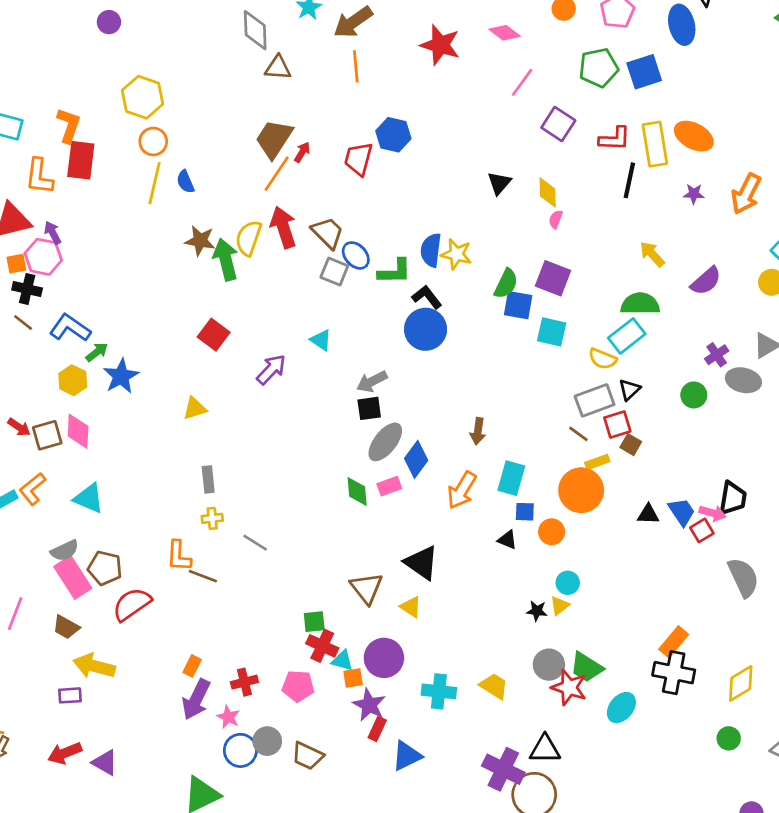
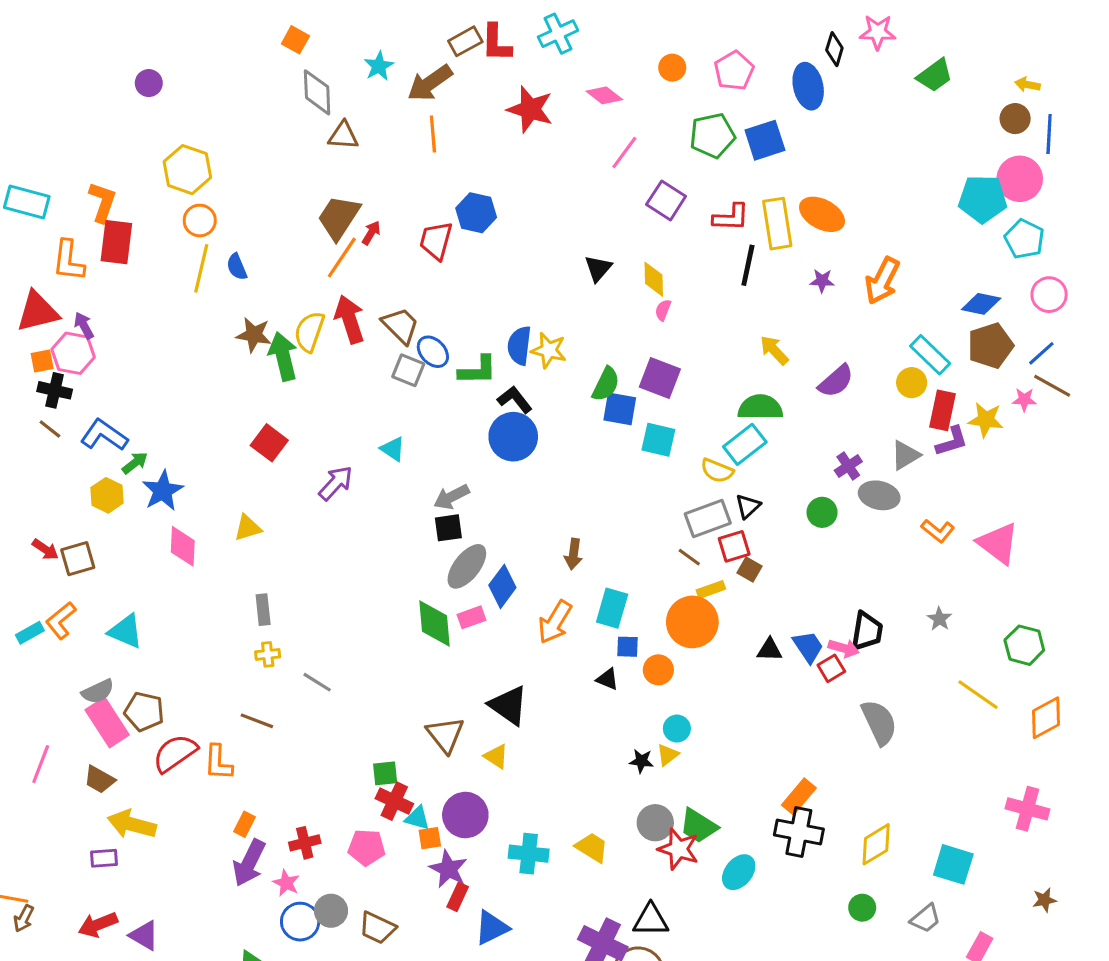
pink diamond: (78, 431) -> (183, 546), moved
green diamond: (357, 492) -> (434, 624), size x1.4
orange L-shape: (179, 556) -> (218, 763), moved

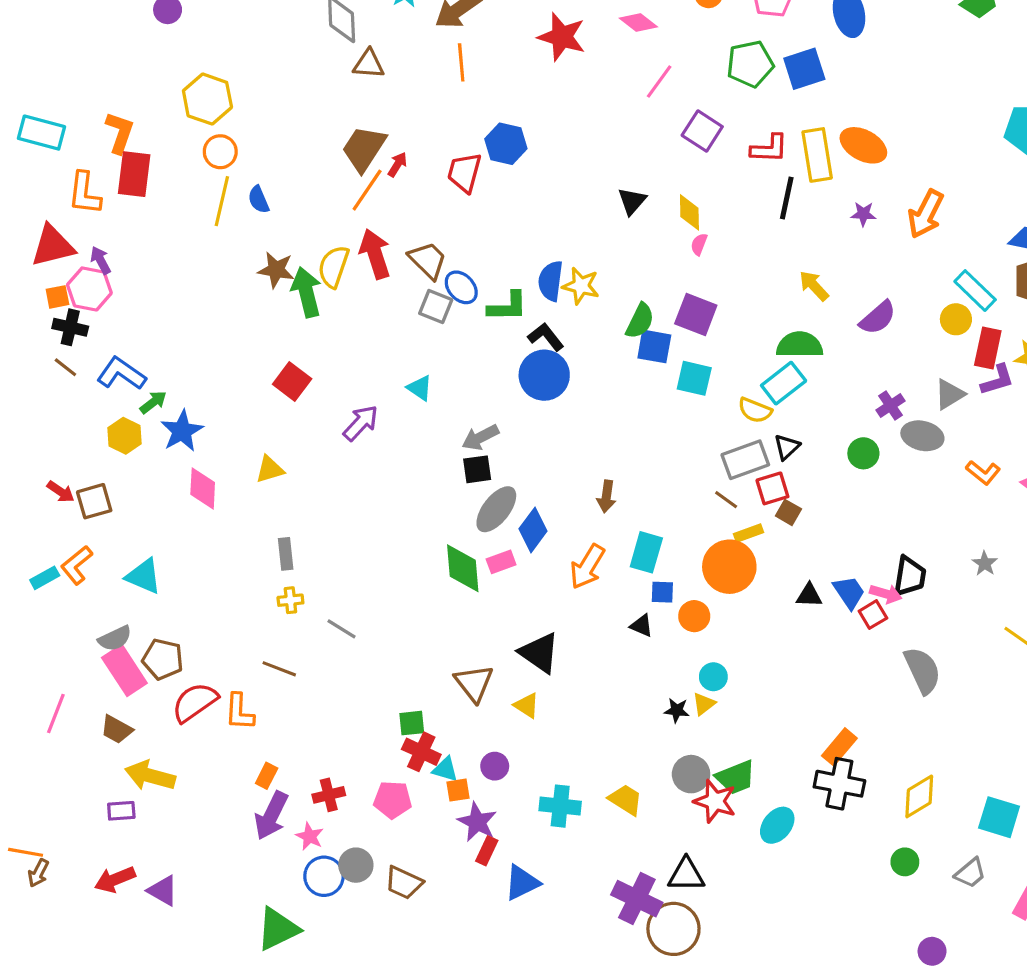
purple circle: (465, 815) -> (495, 766), size x0.6
green trapezoid: (699, 826) -> (736, 777), turned -54

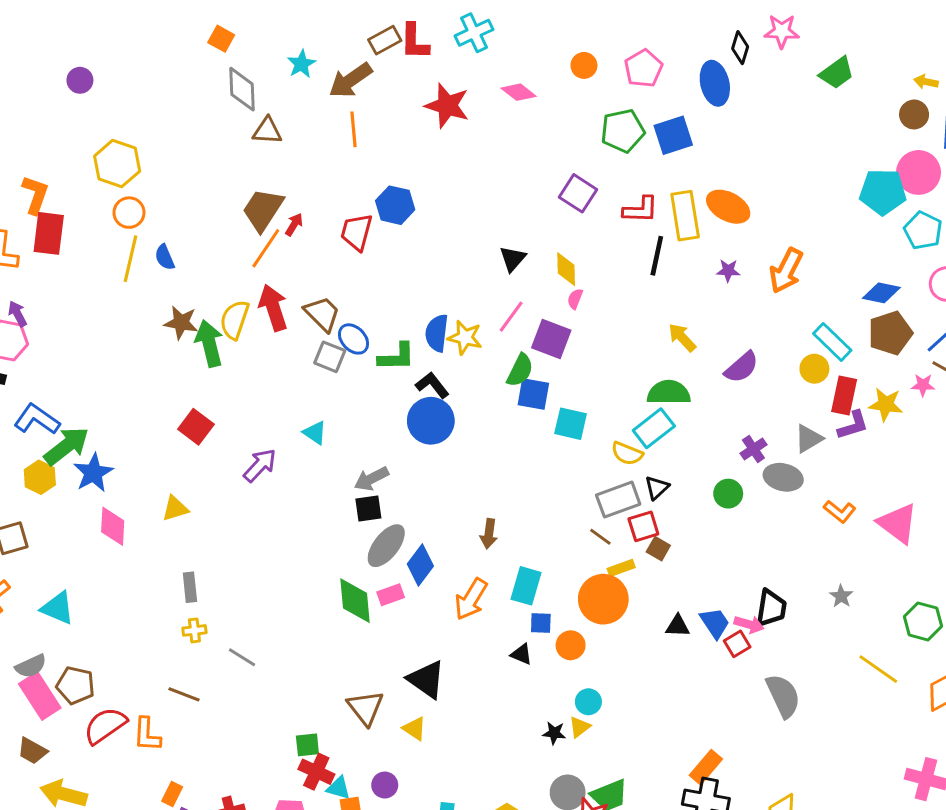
pink line: (659, 81) -> (511, 317), moved
purple square: (696, 314) -> (551, 339), moved
green arrow: (153, 402) -> (67, 446), size x1.8

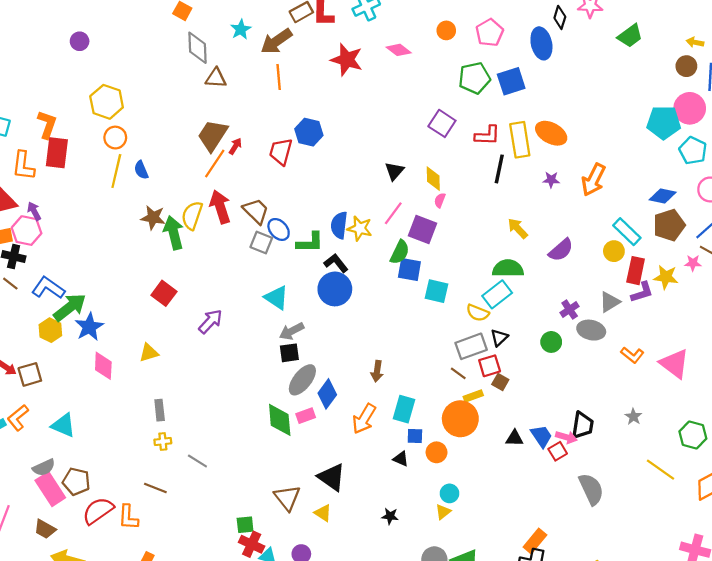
cyan triangle: (315, 433) -> (276, 298), moved, size x1.4
black star: (554, 733) -> (390, 516), moved

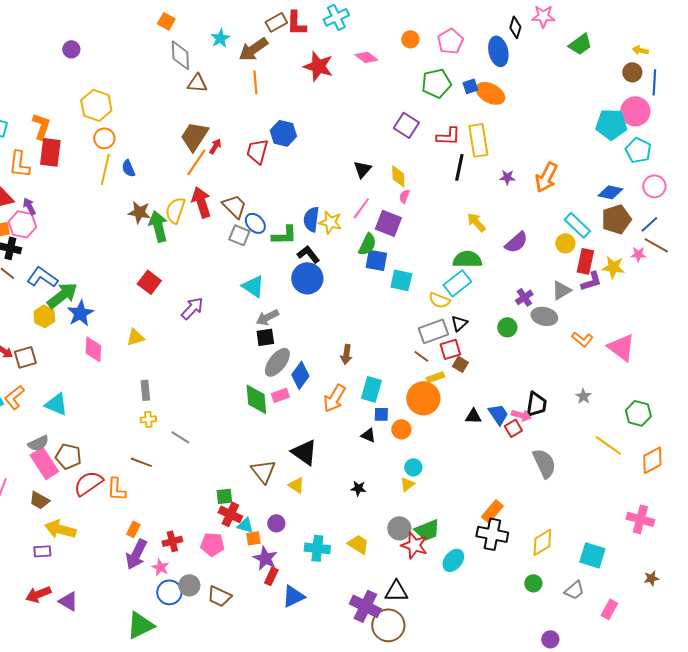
blue square: (511, 81) -> (470, 86), size x0.6
orange ellipse: (551, 133) -> (490, 93), moved

